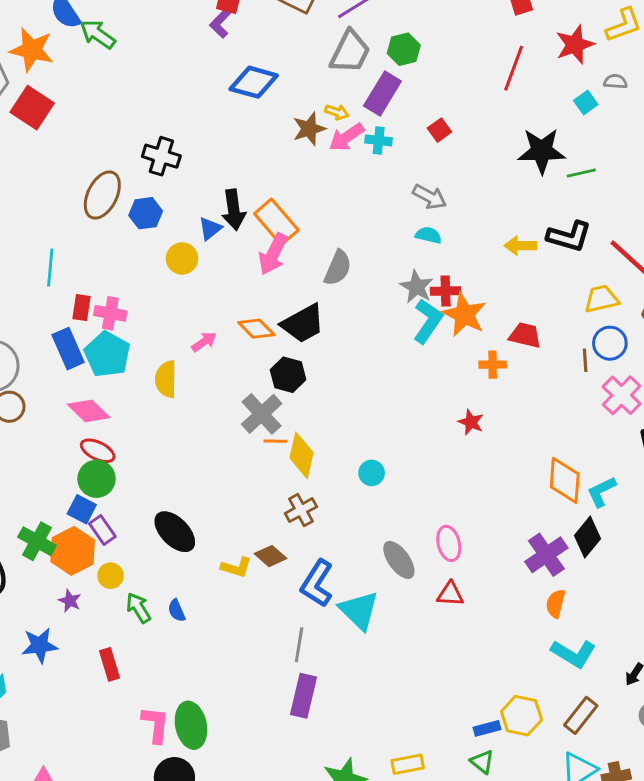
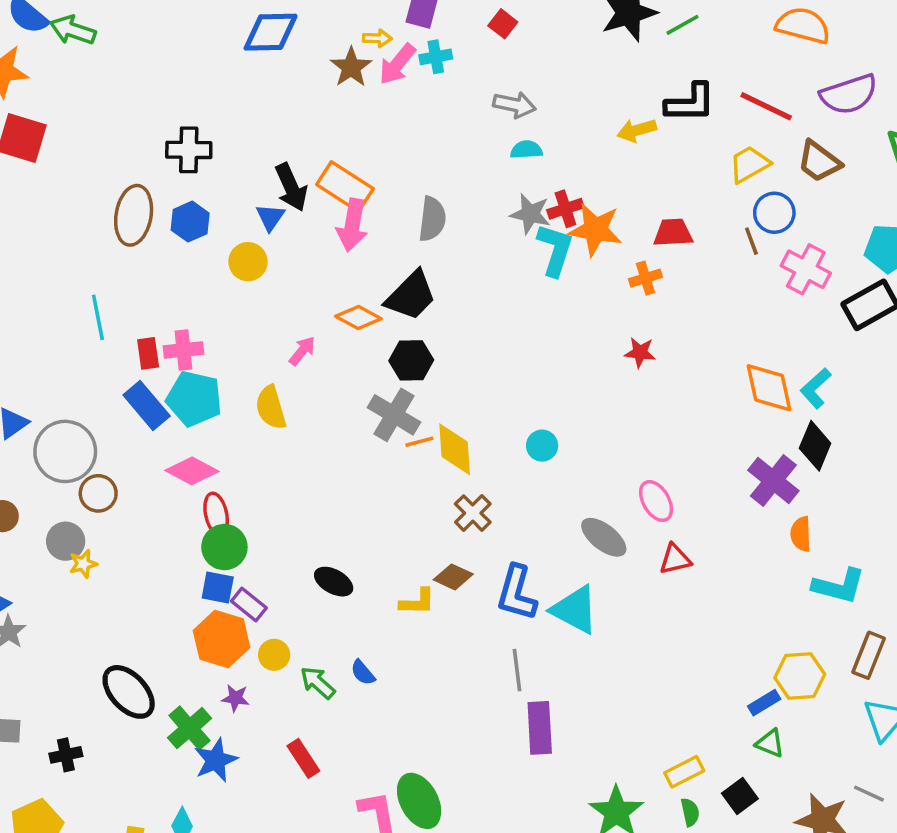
red ellipse: (98, 451) -> (216, 514), turned 68
black ellipse: (175, 532) -> (334, 582), size x0.7
green cross: (37, 541) -> (189, 728), moved, turned 36

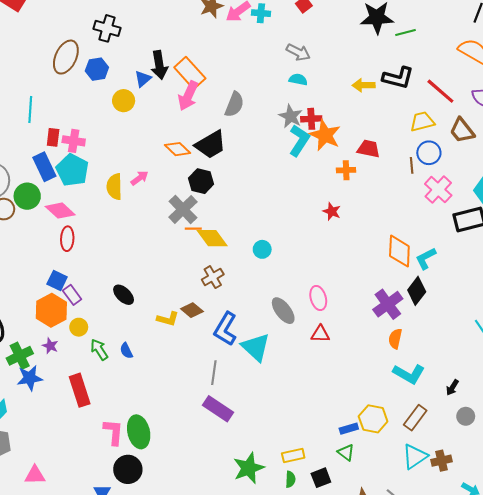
pink arrow: (302, 351) -> (140, 178), moved
yellow diamond: (455, 449) -> (212, 238), turned -48
green circle: (224, 547) -> (27, 196), moved
purple rectangle: (540, 728) -> (218, 409), turned -68
red rectangle: (303, 758) -> (80, 390), size x1.4

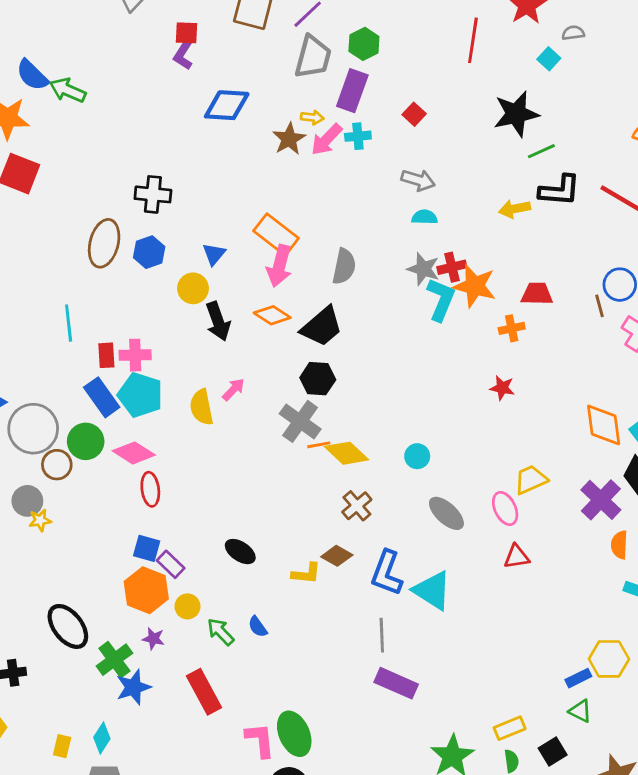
green line: (406, 33) -> (541, 151), moved
black arrow: (159, 65) -> (218, 321), moved
yellow trapezoid: (422, 122) -> (531, 480), moved
orange diamond: (178, 149) -> (272, 315), moved
gray ellipse: (283, 311) -> (446, 513), moved

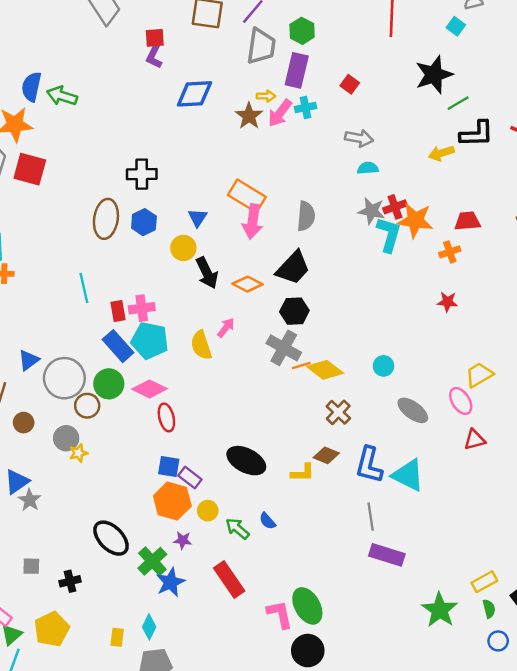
blue semicircle: (32, 75) -> (31, 87), turned 64
orange diamond: (272, 315) -> (248, 284), moved
black ellipse: (240, 552) -> (246, 461), size x1.5

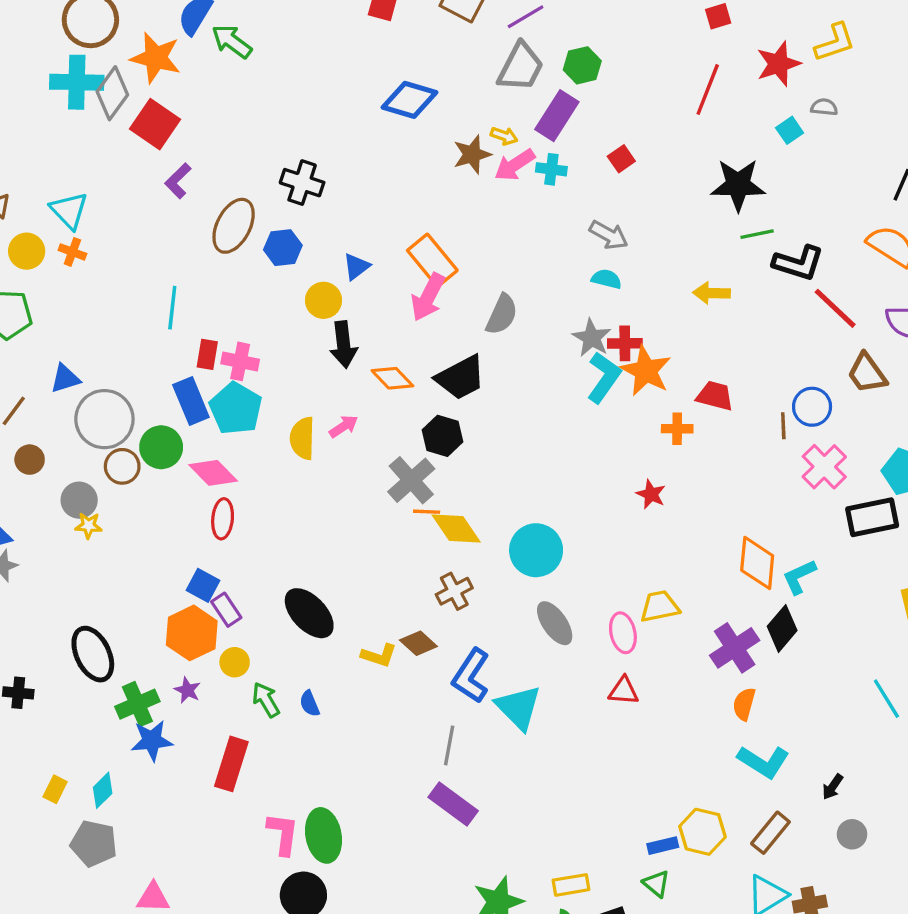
purple L-shape: (154, 56) -> (178, 181), moved
black L-shape: (477, 134) -> (798, 263), moved
cyan circle: (383, 366) -> (536, 550), size x1.8
red rectangle: (229, 579) -> (231, 764), turned 33

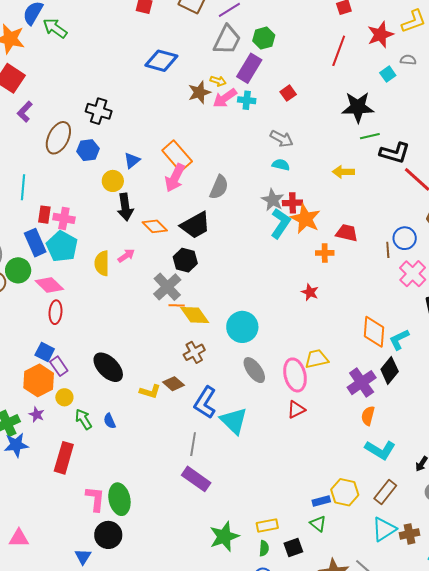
pink ellipse: (623, 633) -> (295, 375), size x1.4
red triangle: (624, 691) -> (296, 409), turned -30

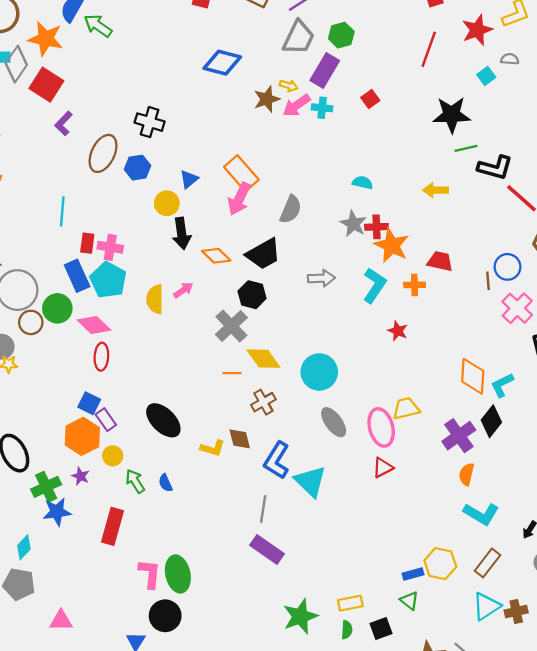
gray arrow: (282, 139) -> (321, 278), moved, turned -30
cyan L-shape: (280, 223) -> (374, 285), moved
orange line: (177, 305) -> (232, 373), moved
brown diamond: (174, 384) -> (240, 439), turned 35

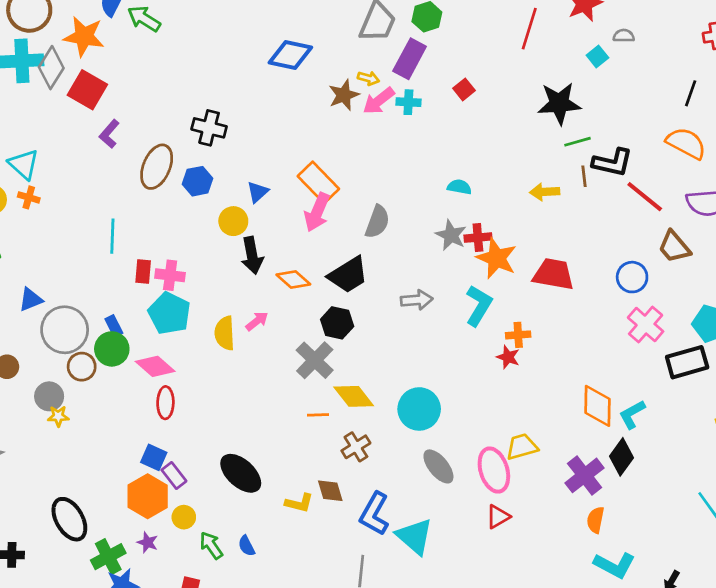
red trapezoid: (440, 261) -> (554, 274), size x1.4
blue rectangle: (77, 276) -> (114, 326), moved, size x0.6
brown line: (488, 281) -> (584, 176), moved
orange cross: (415, 285) -> (518, 335), moved

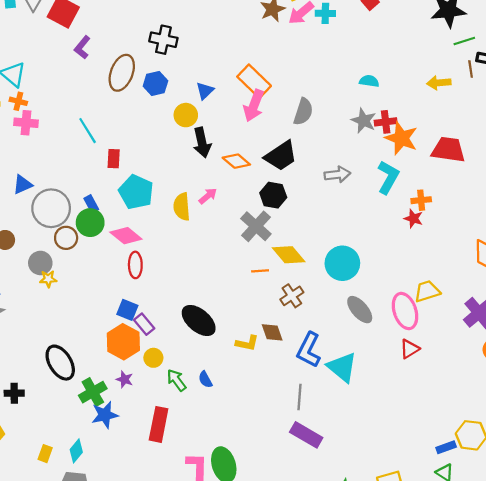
cyan line: (112, 236) -> (88, 131), turned -32
pink cross: (170, 275) -> (26, 123), moved

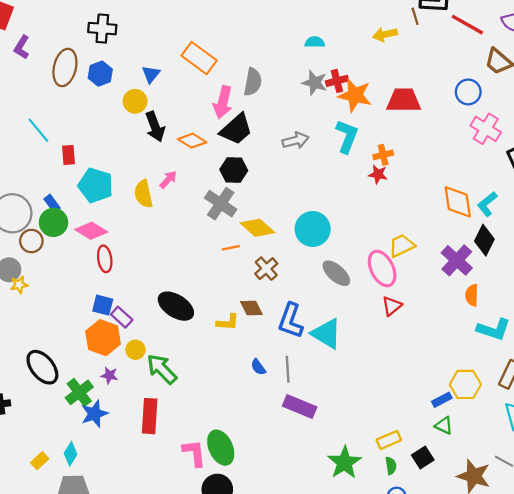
pink arrow: (254, 106) -> (223, 102), moved
green arrow: (176, 380) -> (162, 369), size x1.4
blue semicircle: (205, 380) -> (258, 367), moved
yellow rectangle: (45, 454) -> (40, 461), turned 35

